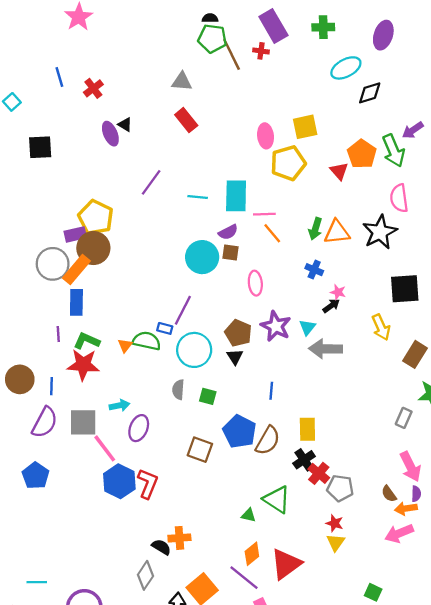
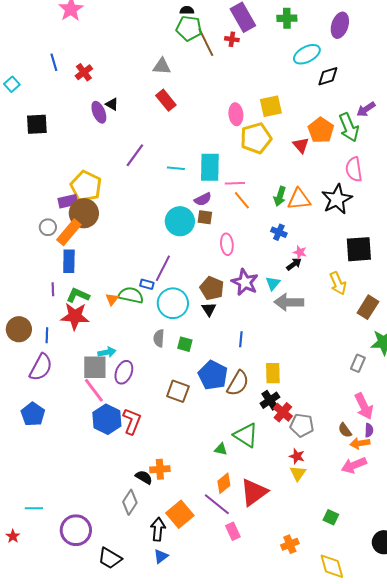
gray circle: (53, 264) -> (48, 227), size x0.6
gray square: (83, 422) -> (95, 367), moved

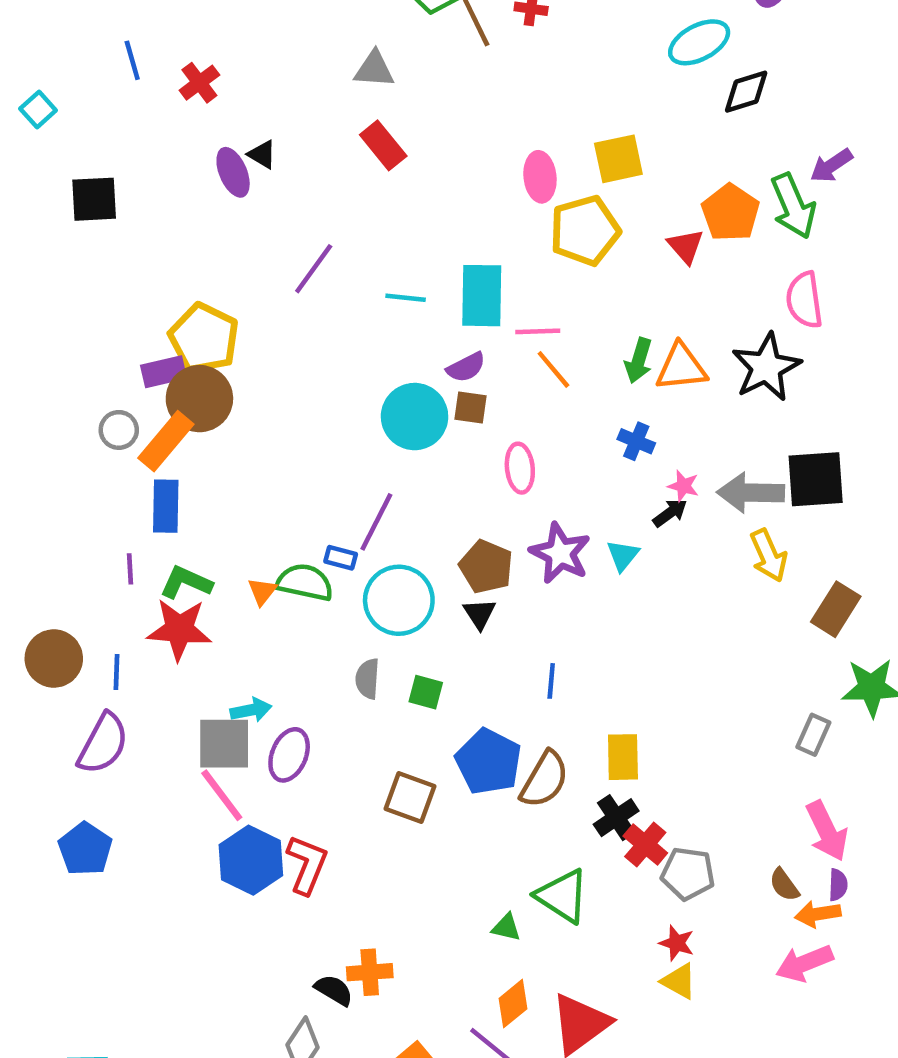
gray arrow: (289, 302) -> (751, 493), moved
yellow triangle: (298, 473) -> (679, 981), turned -36

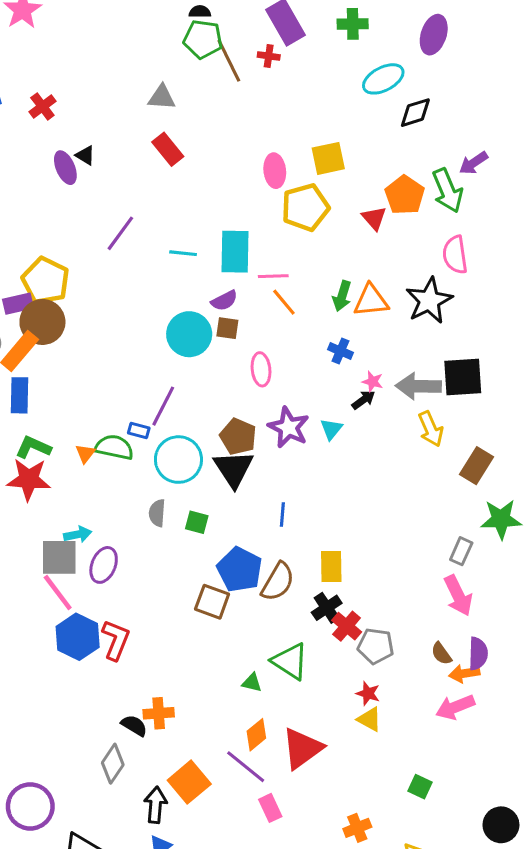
black triangle: (479, 614) -> (233, 469), size x1.8
brown square: (410, 797) -> (212, 602), moved
pink arrow: (827, 831) -> (458, 596), moved
purple semicircle: (838, 885) -> (478, 654), size x1.5

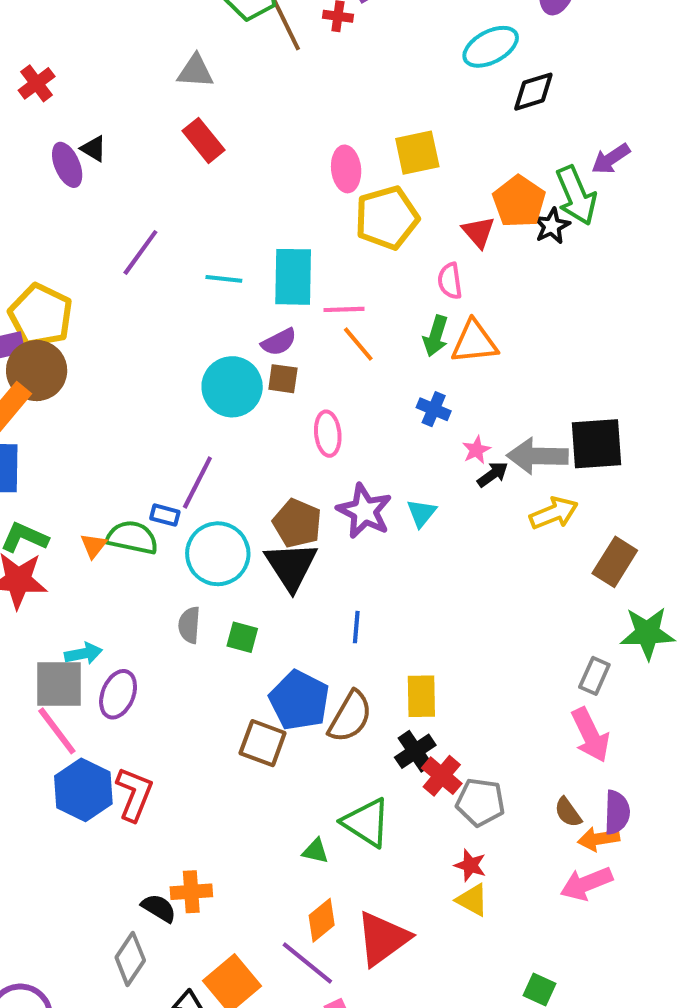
pink semicircle: (455, 255) -> (450, 281), moved, size x0.7
black star: (429, 301) -> (552, 226), moved, size x0.6
pink star: (373, 382) -> (476, 450), turned 30
black arrow: (363, 400) -> (493, 474), moved
yellow arrow: (431, 429) -> (554, 513), turned -88

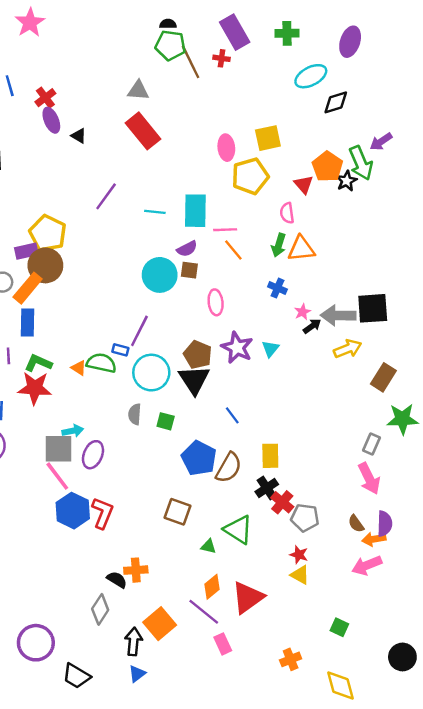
red rectangle: (204, 140) -> (143, 131), size x1.4
purple ellipse: (67, 165) -> (51, 120), moved
orange triangle: (94, 546) -> (79, 368), turned -35
blue line: (356, 627) -> (232, 415), turned -42
brown square: (263, 743) -> (177, 512), moved

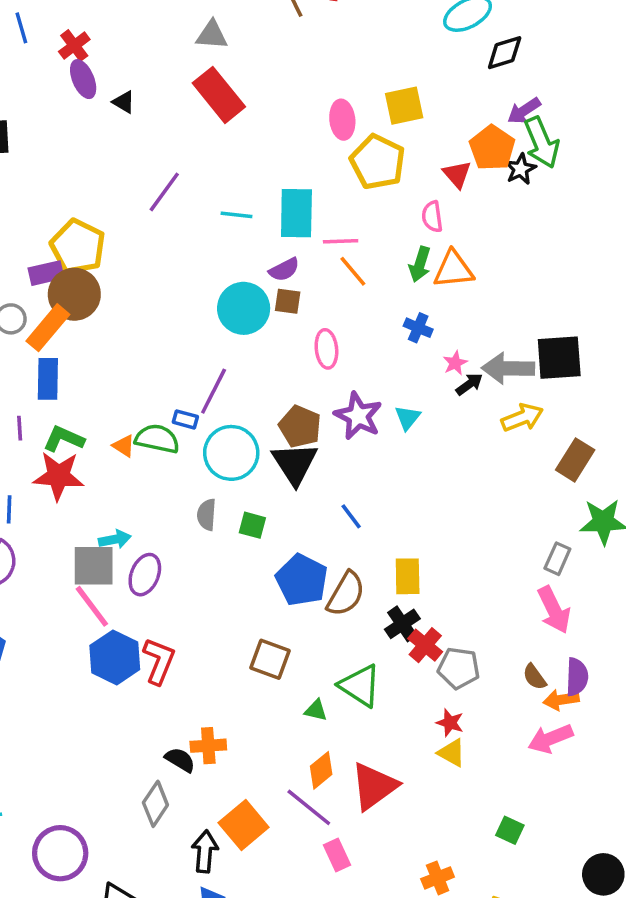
purple arrow: (381, 142) -> (524, 111), moved
yellow pentagon: (250, 176) -> (378, 162), turned -30

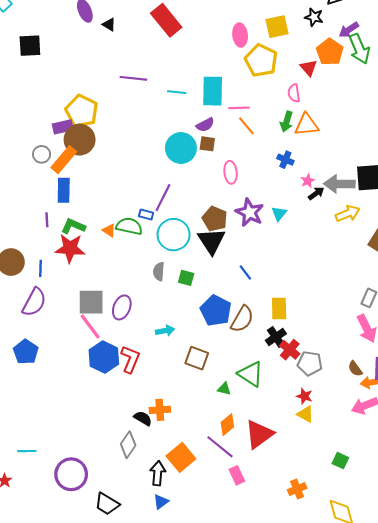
black star: (520, 169) -> (314, 17), moved, turned -30
purple line: (164, 192) -> (133, 78), turned 60
cyan arrow: (115, 539) -> (165, 331), moved

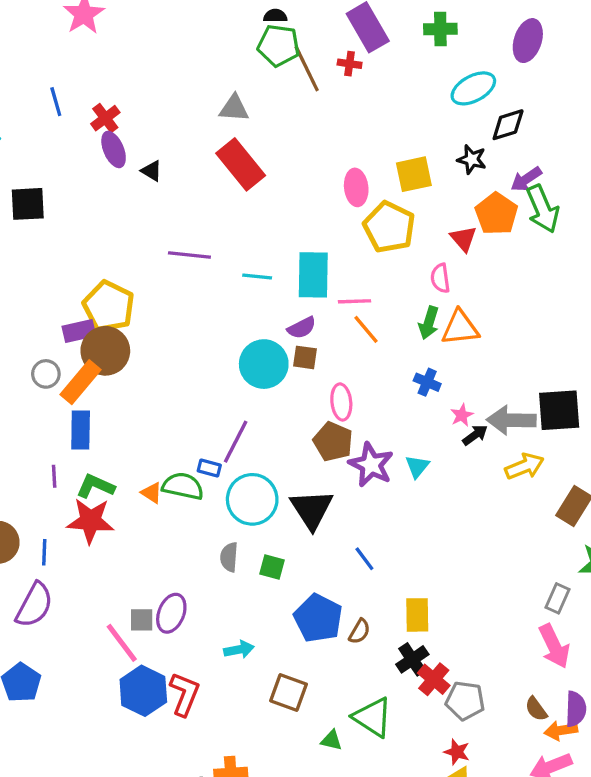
brown pentagon: (215, 219) -> (333, 442), moved
gray square: (91, 302) -> (142, 620), moved, size x0.6
brown semicircle: (242, 319) -> (359, 631), size x0.6

